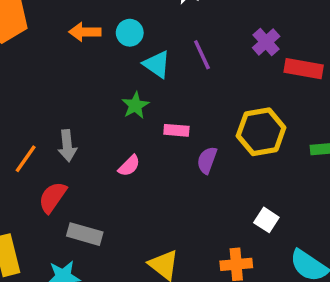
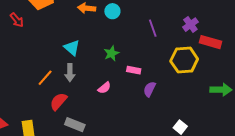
cyan triangle: (157, 64) -> (72, 48), moved
yellow hexagon: (261, 132) -> (184, 60), moved

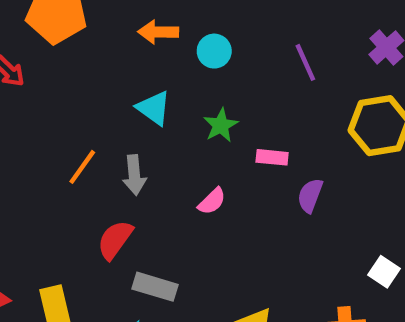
cyan circle: (112, 11) -> (214, 51), moved
cyan triangle: (72, 48) -> (154, 108), moved
orange line: (45, 78) -> (82, 167), moved

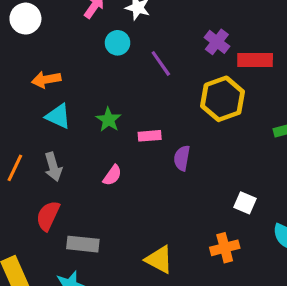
orange arrow: (158, 32) -> (46, 80), moved
cyan circle: (214, 51) -> (118, 43), moved

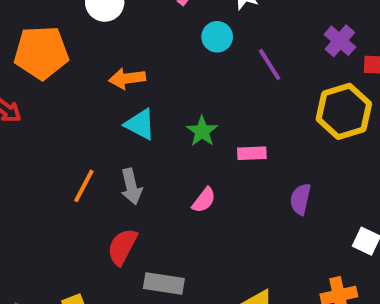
purple semicircle: (182, 158) -> (300, 199), moved

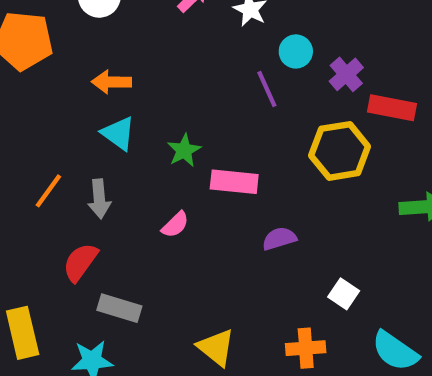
cyan circle: (217, 37) -> (296, 51), moved
pink rectangle: (252, 153) -> (234, 182), size x1.5
purple semicircle: (300, 199) -> (279, 239), turned 52

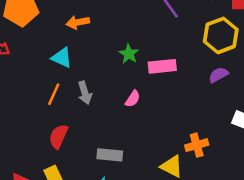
cyan triangle: (118, 133) -> (62, 58), moved
purple semicircle: (279, 239) -> (218, 75), moved
red semicircle: (80, 262) -> (58, 136), moved
orange cross: (306, 348) -> (197, 145), moved

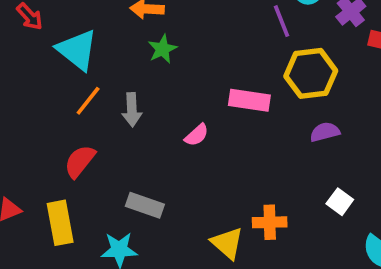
yellow hexagon: (221, 35) -> (311, 73), moved
green star: (129, 54) -> (162, 49), moved
cyan triangle: (62, 58) -> (77, 50), moved, size x1.4

